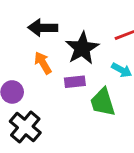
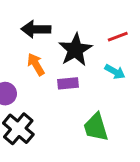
green trapezoid: (103, 102) -> (96, 127), moved

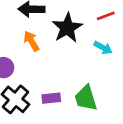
purple rectangle: (68, 83) -> (51, 98), moved

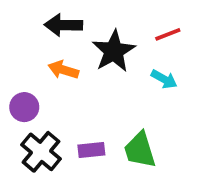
orange arrow: (31, 41) -> (63, 70), turned -42

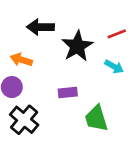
orange arrow: (63, 70) -> (21, 60), moved
purple rectangle: (91, 150) -> (68, 92), moved

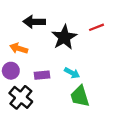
cyan arrow: (114, 67) -> (72, 73), moved
purple rectangle: (68, 92) -> (42, 75), moved

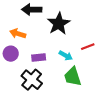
red line: (97, 27) -> (88, 47), moved
black cross: (21, 97) -> (32, 80), moved

